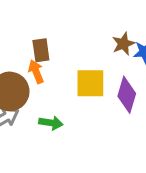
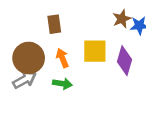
orange arrow: (36, 72) -> (62, 58), moved

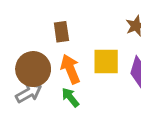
orange arrow: (62, 58) -> (70, 69), size x1.4
green arrow: (62, 84) -> (70, 97), turned -138

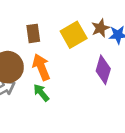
yellow square: (106, 62) -> (74, 35), moved, turned -30

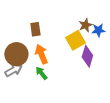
yellow square: (74, 35) -> (75, 40), moved

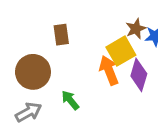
orange arrow: (41, 54) -> (109, 70), moved
gray arrow: (13, 70) -> (29, 112), moved

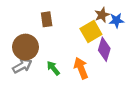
orange arrow: (109, 70) -> (81, 68), moved
gray arrow: (29, 112) -> (22, 66), moved

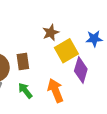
brown star: (102, 15) -> (51, 33), moved
brown rectangle: (47, 19) -> (23, 62), moved

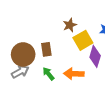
orange arrow: (55, 91) -> (74, 74), turned -66

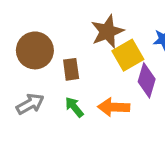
brown star: (70, 25) -> (107, 32), size x1.5
brown circle: (23, 54) -> (35, 50), moved

